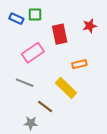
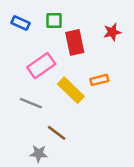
green square: (35, 14) -> (54, 20), moved
yellow rectangle: (66, 88) -> (71, 90), moved

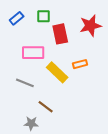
blue rectangle: (20, 23) -> (17, 18), turned -64
red star: (112, 32) -> (90, 26), size x1.5
pink rectangle: (41, 66) -> (33, 53), turned 35

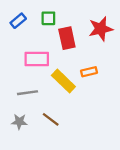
gray line: (25, 83) -> (27, 93), turned -30
gray star: (31, 123) -> (19, 122), moved

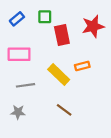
pink rectangle: (37, 59) -> (19, 54), moved
brown line: (51, 119) -> (64, 110), moved

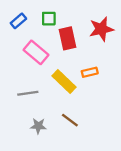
pink rectangle: (19, 54) -> (36, 52), moved, turned 40
gray star: (18, 112) -> (38, 126), moved

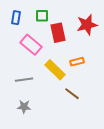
blue rectangle: (18, 21) -> (16, 18), turned -40
brown line: (70, 120) -> (72, 94), moved
gray star: (38, 126) -> (24, 107), moved

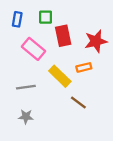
red star: (87, 25) -> (96, 41), moved

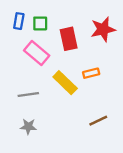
green square: (46, 17) -> (40, 23), moved
red star: (96, 41) -> (103, 29), moved
brown line: (78, 102) -> (98, 121), moved, turned -63

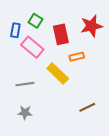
blue rectangle: (19, 21) -> (15, 30), moved
green square: (40, 23) -> (35, 21), turned 32
orange rectangle: (91, 73) -> (77, 57), moved

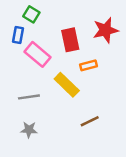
green square: (35, 21) -> (31, 14), moved
brown line: (87, 107) -> (90, 121), moved

